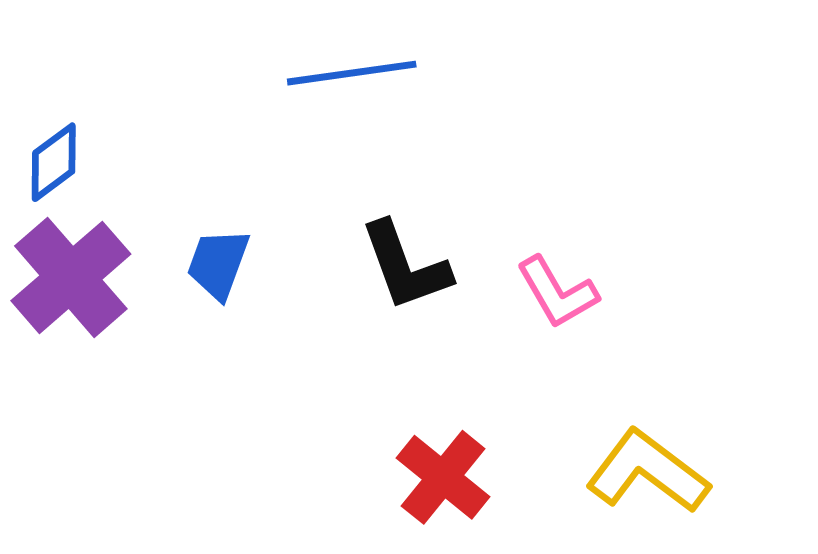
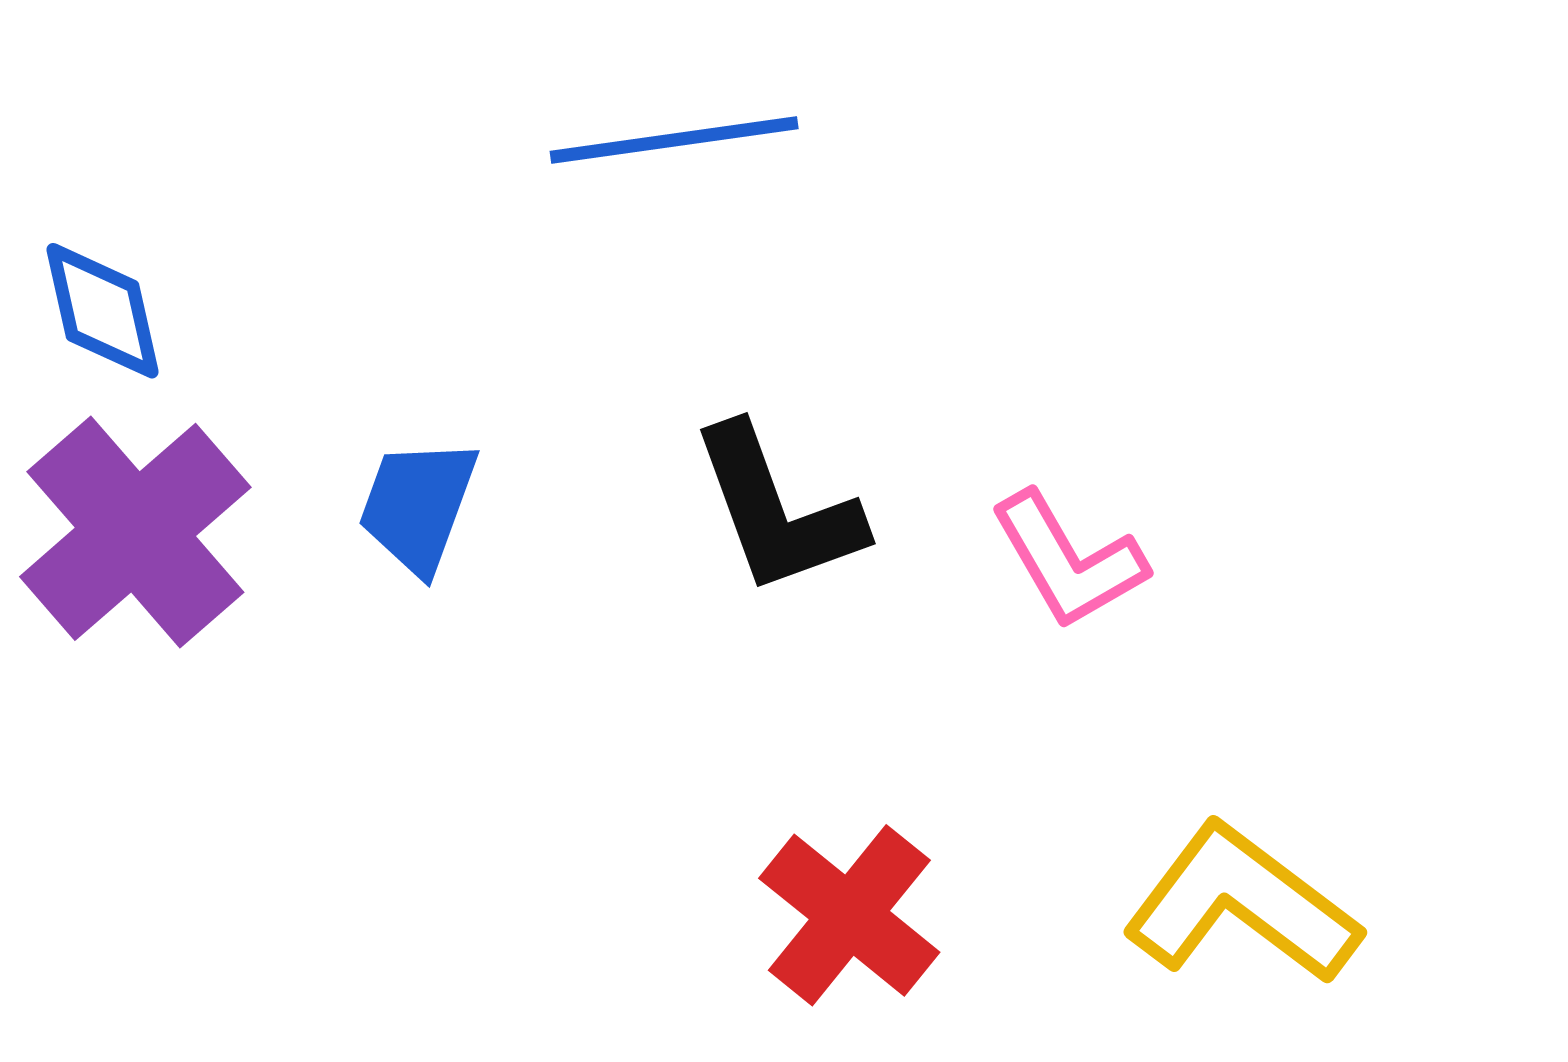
blue diamond: (54, 162) -> (103, 311), turned -66

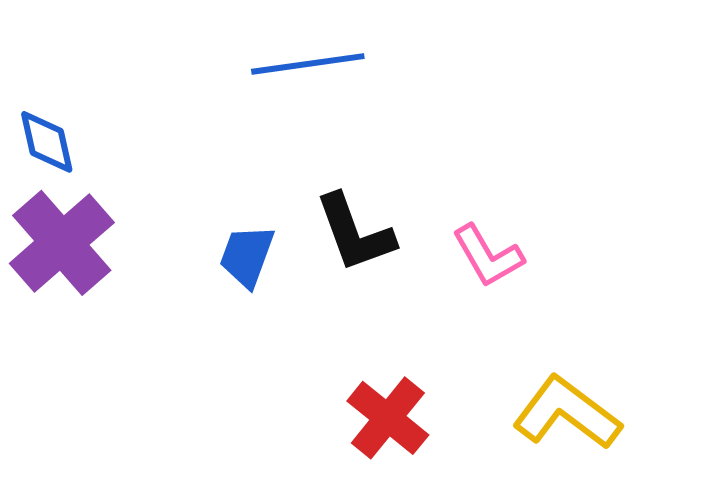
blue trapezoid: (418, 506) -> (247, 256), moved

